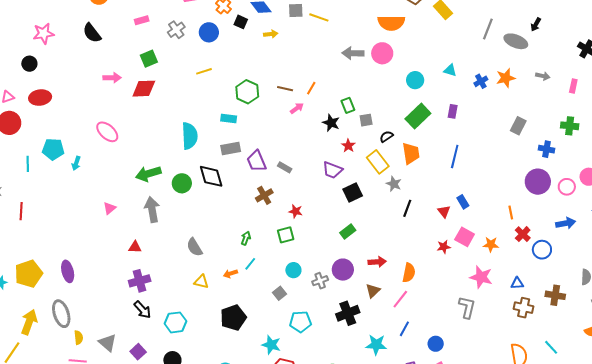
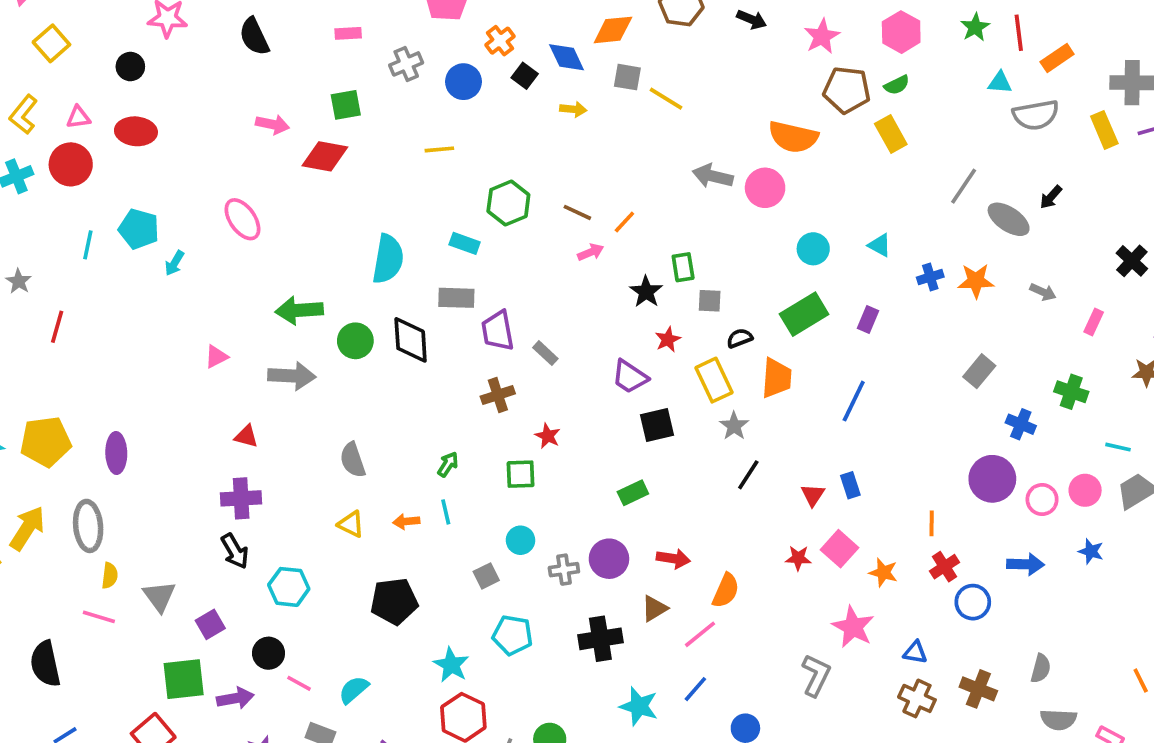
gray arrow: (152, 210) -> (292, 376), turned 90
cyan line: (250, 264) -> (446, 512), turned -64

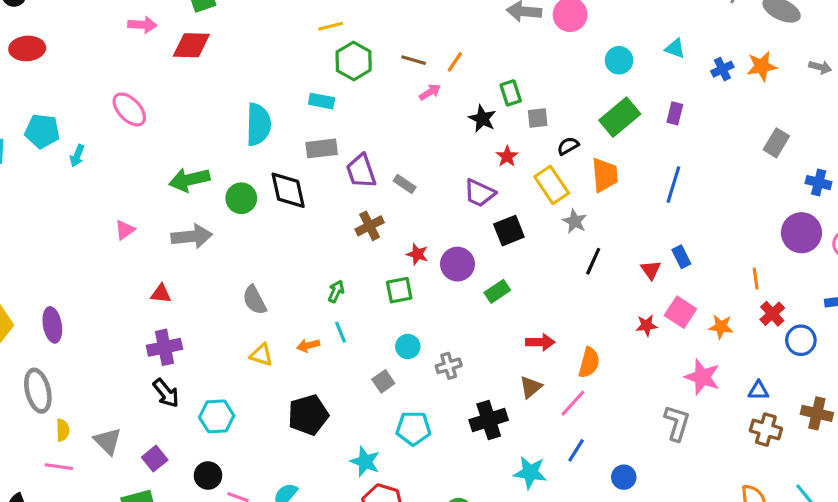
yellow line: (439, 149) -> (331, 26), moved
purple circle: (609, 559) -> (458, 264), moved

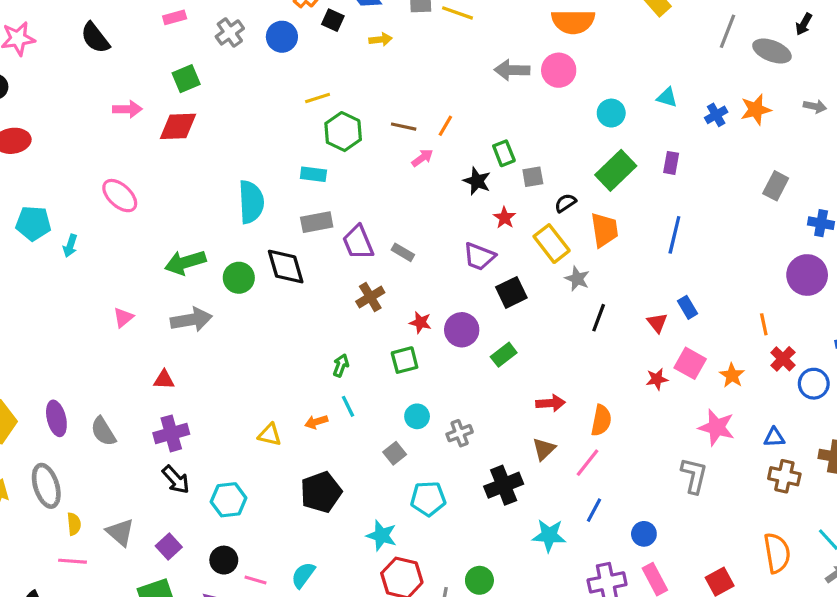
gray semicircle: (255, 300) -> (103, 431), moved
orange star: (721, 327) -> (732, 375), turned 30

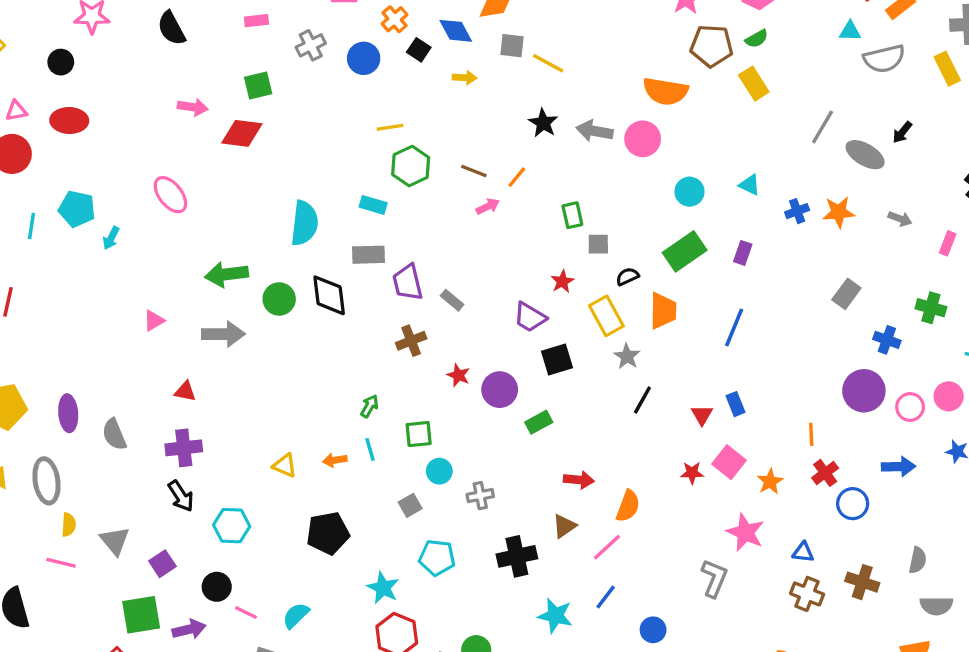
black star: (477, 181) -> (543, 123), moved
green square: (405, 360) -> (419, 434), moved

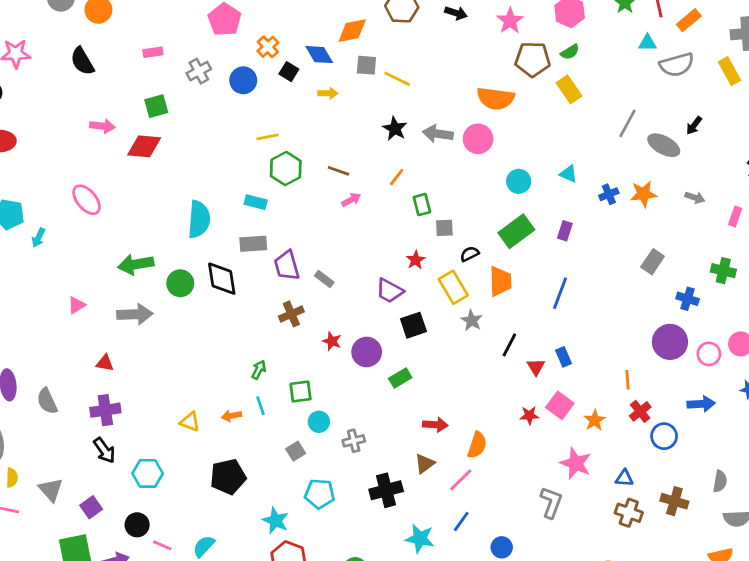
orange line: (517, 177) -> (397, 177), moved
black line: (642, 400) -> (509, 345), moved

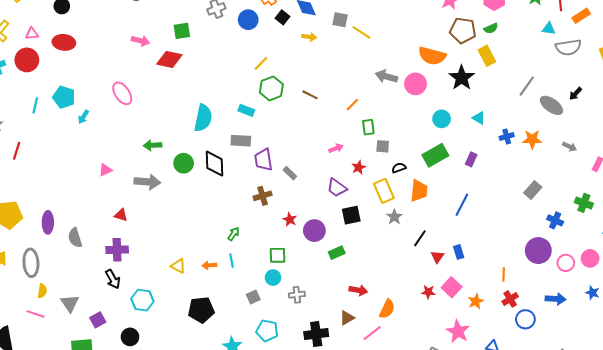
black star: (395, 129) -> (462, 78), moved, size x1.4
yellow line: (267, 137) -> (261, 63), turned -42
pink arrow: (351, 200) -> (336, 148), moved
green arrow: (136, 264) -> (153, 145), size x0.7
green square: (301, 391) -> (278, 255), moved

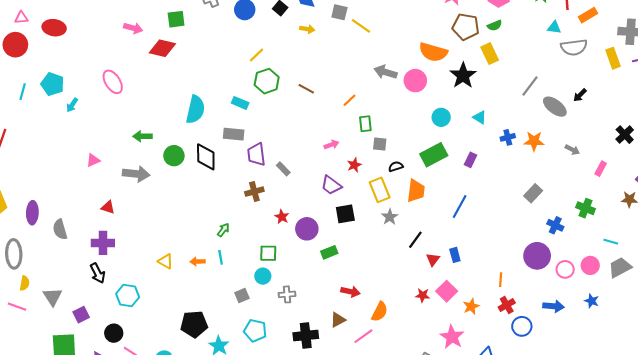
black pentagon: (201, 310) -> (194, 324), moved

